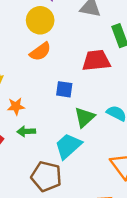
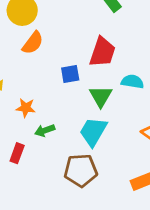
red trapezoid: (96, 61) -> (102, 52), moved, turned 132
orange star: (16, 106) -> (26, 108), turned 30

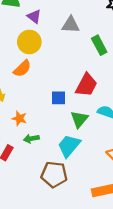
orange semicircle: (33, 43) -> (22, 69), moved

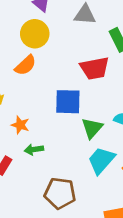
red trapezoid: (86, 85) -> (95, 68), moved, turned 50
blue square: (59, 98) -> (68, 102), size x1.5
cyan trapezoid: (69, 146) -> (101, 160), moved

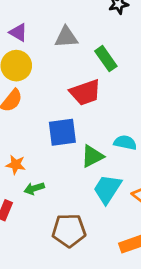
green triangle: (92, 128) -> (92, 156), turned 30

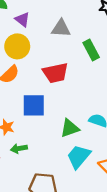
red trapezoid: (85, 92) -> (55, 73), moved
blue square: (62, 132) -> (34, 105), moved

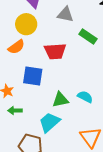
green rectangle: (91, 50) -> (88, 36), turned -36
cyan trapezoid: (79, 157) -> (49, 122), moved

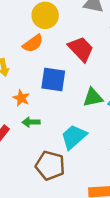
red trapezoid: (55, 51) -> (81, 49), turned -130
green triangle: (60, 100) -> (93, 97), moved

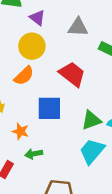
cyan trapezoid: (74, 137) -> (92, 151), moved

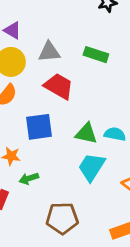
gray triangle: (78, 27) -> (49, 52), moved
green triangle: (91, 120) -> (86, 133), turned 40

